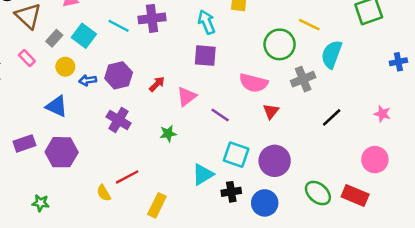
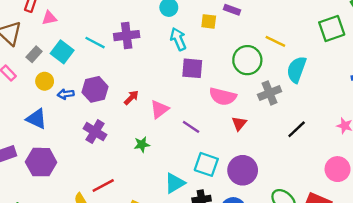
purple square: (205, 56) -> (192, 68), moved

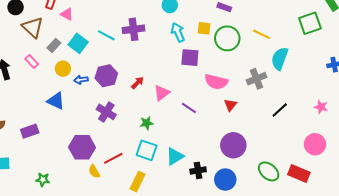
pink triangle: (49, 18) -> (67, 14), turned 40
yellow square: (209, 21) -> (204, 28), moved
green circle: (247, 60) -> (227, 38), moved
purple hexagon: (41, 162) -> (82, 147), moved
cyan square: (206, 164) -> (147, 150), moved

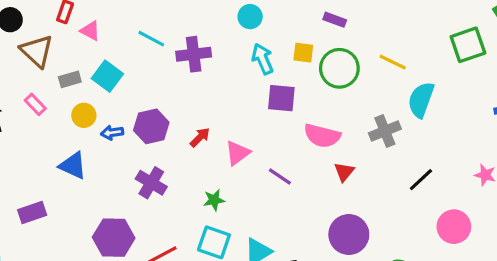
cyan line: (106, 35) -> (151, 39), moved
gray rectangle: (54, 45) -> (70, 79), turned 32
pink circle: (315, 144) -> (454, 227), moved

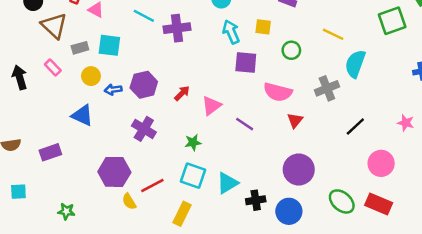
green circle: (339, 68) -> (291, 50), moved, size x0.6
cyan square: (107, 76) -> (109, 45), turned -30

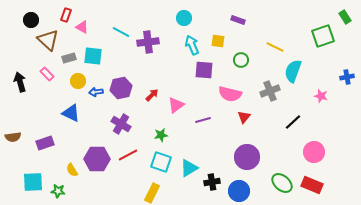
pink star: (406, 123) -> (321, 96), moved
purple line: (245, 124) -> (203, 120), turned -49
red line: (152, 185) -> (128, 155), moved
cyan square: (18, 192) -> (33, 182), moved, size x1.5
yellow semicircle: (129, 201) -> (72, 170), moved

